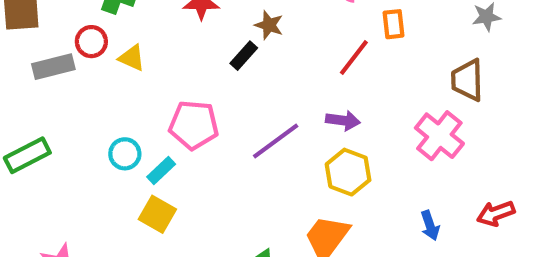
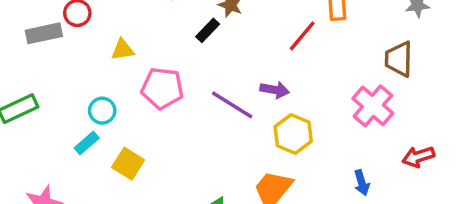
yellow triangle: (132, 58) -> (123, 50), moved, turned -35
purple arrow: (343, 120) -> (275, 90), moved
purple line: (276, 141) -> (232, 105), turned 66
cyan rectangle: (161, 170) -> (87, 143), moved
red arrow: (496, 213) -> (418, 157), moved

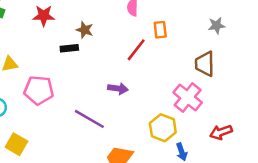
black rectangle: (208, 30) -> (69, 48), turned 42
purple line: (232, 105) -> (89, 119), moved
yellow hexagon: (293, 134) -> (163, 128), moved

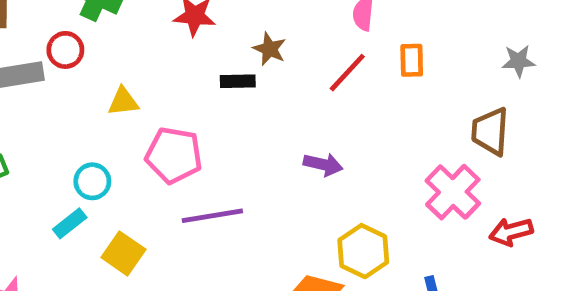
red line: (136, 50) -> (347, 73), moved
purple line: (89, 119) -> (212, 216), moved, turned -44
yellow hexagon: (163, 128) -> (363, 251), moved
red arrow: (221, 132) -> (511, 232), moved

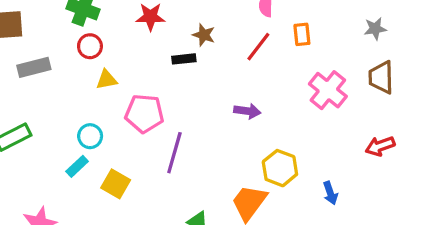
red circle: (65, 50) -> (90, 46), moved
brown trapezoid: (490, 131) -> (381, 77), moved
pink cross: (453, 192) -> (328, 90), moved
purple line: (212, 216) -> (174, 153), turned -60

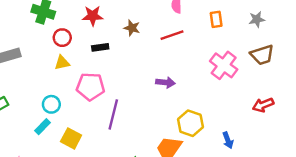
orange rectangle: (302, 34) -> (216, 19), moved
red circle: (90, 46) -> (62, 38), moved
red line: (258, 47) -> (172, 35), turned 35
black rectangle: (184, 59) -> (100, 47), moved
brown trapezoid: (381, 77) -> (262, 55), turned -105

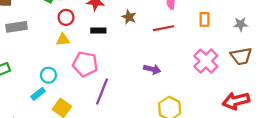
red arrow: (263, 105) -> (236, 101), size x1.4

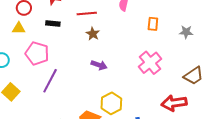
brown star: (129, 17) -> (93, 34), moved
red line: (164, 28) -> (87, 14), moved
brown trapezoid: (241, 56) -> (194, 76), moved, turned -30

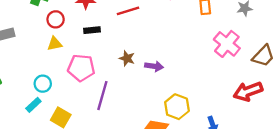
brown star: (93, 34) -> (127, 58), moved
pink cross: (150, 63) -> (227, 44), moved

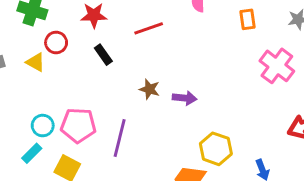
black rectangle: (92, 30) -> (103, 55), turned 63
yellow triangle: (55, 44) -> (36, 62), moved, turned 42
pink pentagon: (81, 68) -> (78, 125), moved

